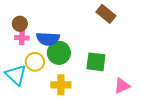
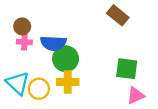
yellow circle: (35, 62) -> (39, 89), moved
green square: (96, 62) -> (127, 69), moved
yellow cross: (61, 85) -> (68, 82), moved

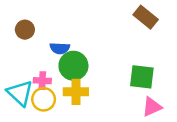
brown rectangle: (118, 15) -> (146, 17), moved
pink cross: (24, 42) -> (42, 81), moved
blue semicircle: (53, 43) -> (60, 48), size x0.7

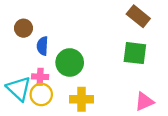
blue semicircle: (60, 48) -> (42, 46), moved, turned 90
green square: (142, 77) -> (135, 53), moved
yellow cross: (76, 92) -> (82, 99), moved

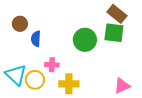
green square: (135, 53) -> (114, 33), moved
green circle: (70, 62) -> (85, 40), moved
pink cross: (40, 77) -> (52, 65), moved

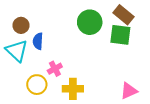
green circle: (85, 40) -> (90, 22), moved
pink cross: (52, 65) -> (55, 69), turned -32
cyan triangle: (16, 75) -> (17, 51), moved

